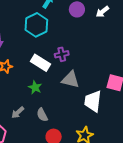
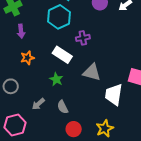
purple cross: (62, 54) -> (83, 38), moved

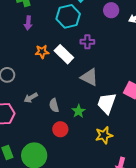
orange star: (27, 58) -> (42, 52), moved
green star: (56, 79) -> (78, 111), moved
yellow star: (105, 128) -> (104, 135), moved

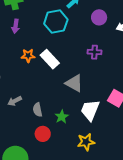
purple cross: (87, 42) -> (94, 52), moved

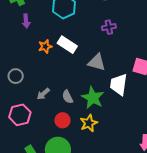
green star: (62, 117) -> (93, 98), size x1.6
red circle: (43, 134) -> (62, 120), moved
yellow star: (86, 142) -> (89, 123), moved

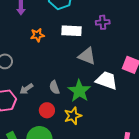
white rectangle: (67, 45) -> (71, 31), moved, turned -36
white trapezoid: (119, 84) -> (107, 80), turned 95
gray arrow: (43, 94) -> (26, 89), moved

